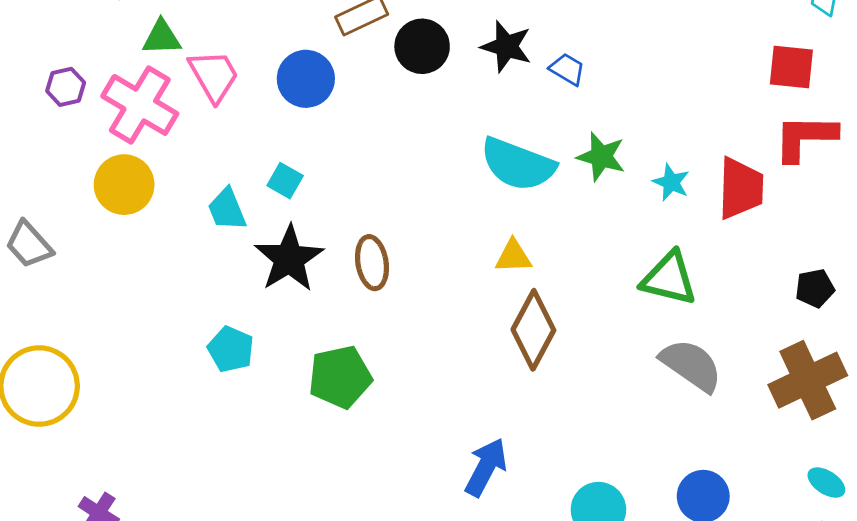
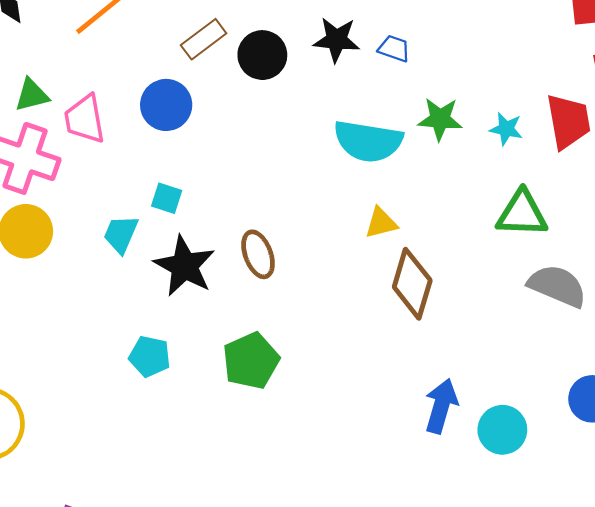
pink trapezoid: (214, 76) -> (85, 119), turned -148
cyan trapezoid: (227, 209) -> (121, 234), turned 57
blue arrow: (486, 467) -> (441, 406), moved

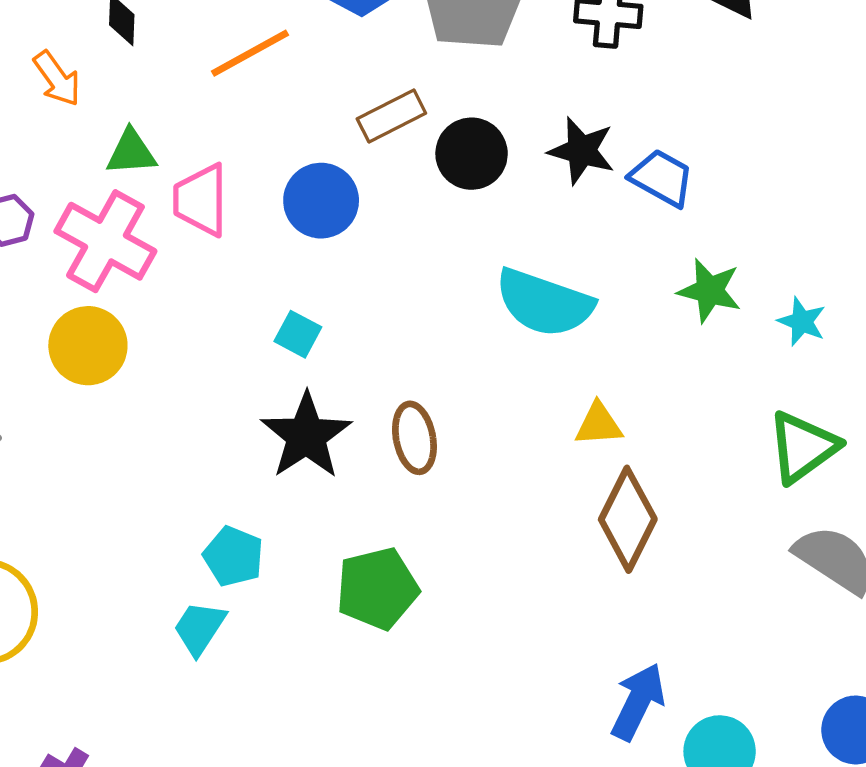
blue trapezoid: (394, 49) -> (662, 178), size x1.4
cyan semicircle: (368, 141) -> (544, 303), moved
green triangle: (522, 214) -> (803, 447), turned -48
cyan trapezoid: (121, 234) -> (199, 628), moved

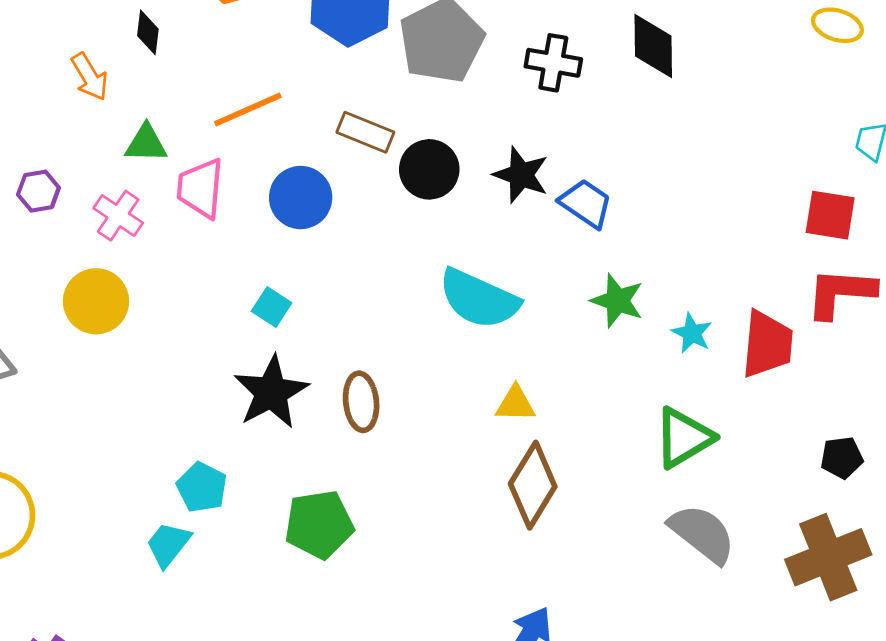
orange line: (250, 53) -> (248, 110), moved
brown rectangle: (391, 116) -> (365, 132), turned 44
pink cross: (105, 241) -> (118, 216), size x0.6

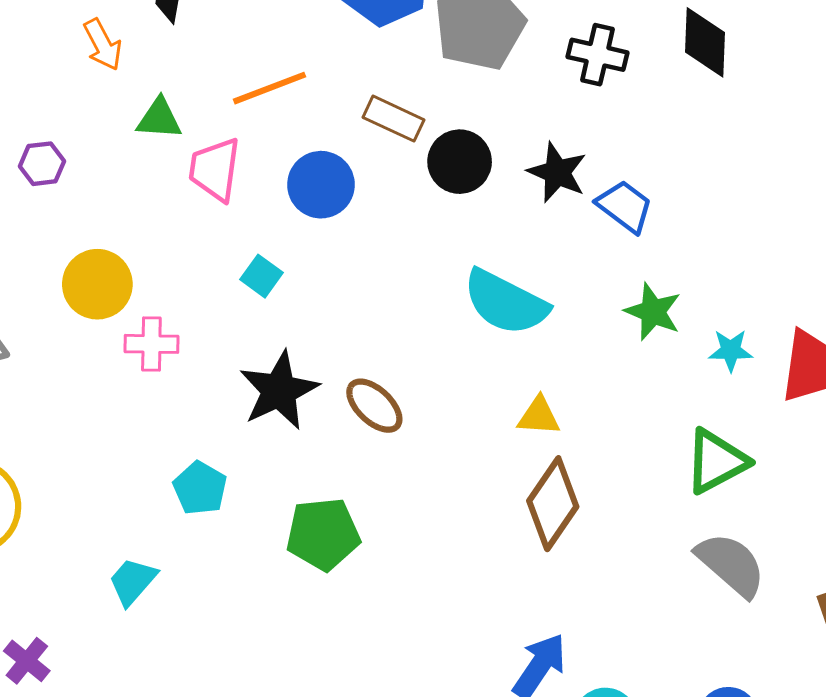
pink cross: (118, 216) -> (151, 344), moved, turned -36
cyan square: (272, 307) -> (262, 276), moved
cyan star: (692, 333) -> (731, 350), turned -30
brown ellipse: (361, 402) -> (374, 406), turned -44
cyan trapezoid: (168, 544) -> (132, 581), moved

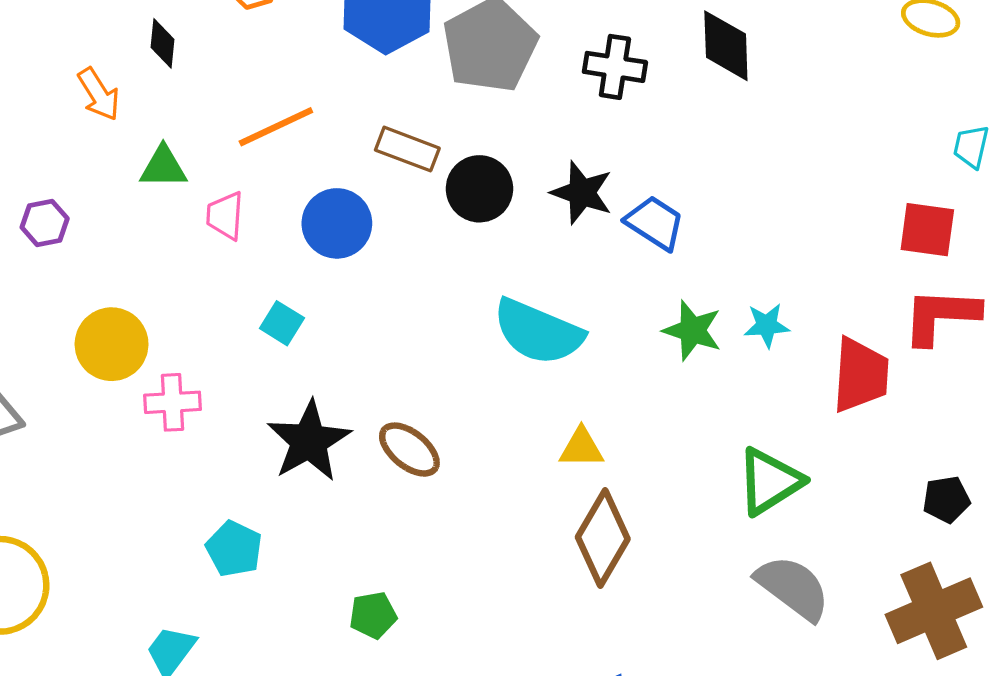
pink trapezoid: (215, 169) -> (225, 216), size x0.7
cyan star: (731, 350) -> (767, 325), moved
green pentagon: (323, 534) -> (373, 615), moved, size x0.6

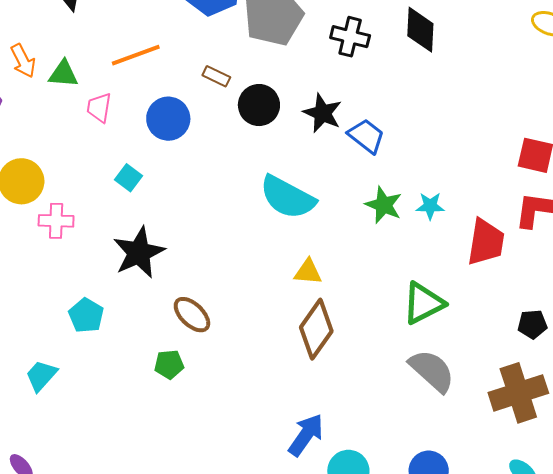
orange arrow: (99, 94) -> (23, 61), moved
brown rectangle: (407, 149) -> (216, 76), size x0.7
brown ellipse: (409, 450) -> (192, 315), moved

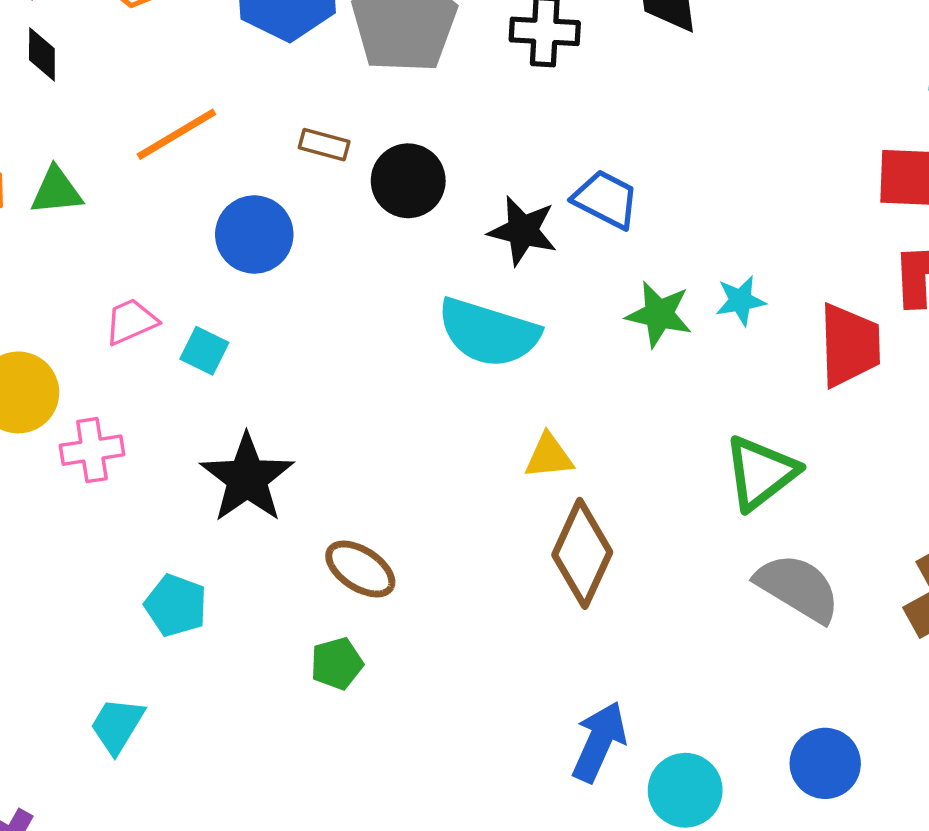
pink trapezoid: (99, 108) -> (131, 322), moved, turned 68
black star: (323, 113) -> (523, 231), moved

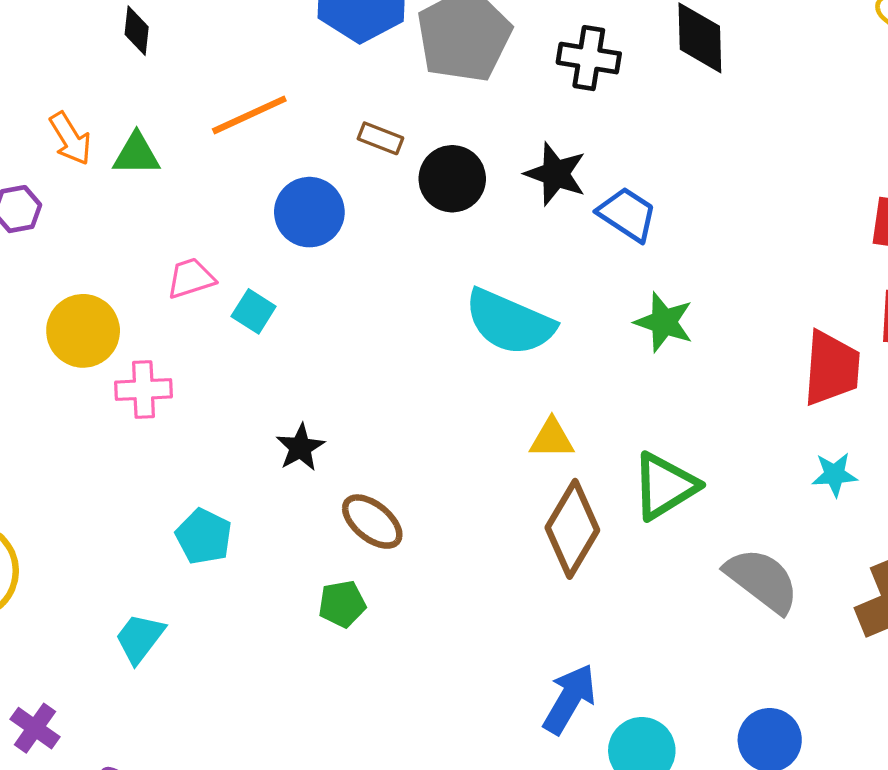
black star: (523, 231) -> (556, 174), moved
cyan star: (741, 301) -> (835, 474), moved
green triangle: (761, 473) -> (665, 486), moved
black star: (247, 478) -> (300, 447), moved, size x0.6

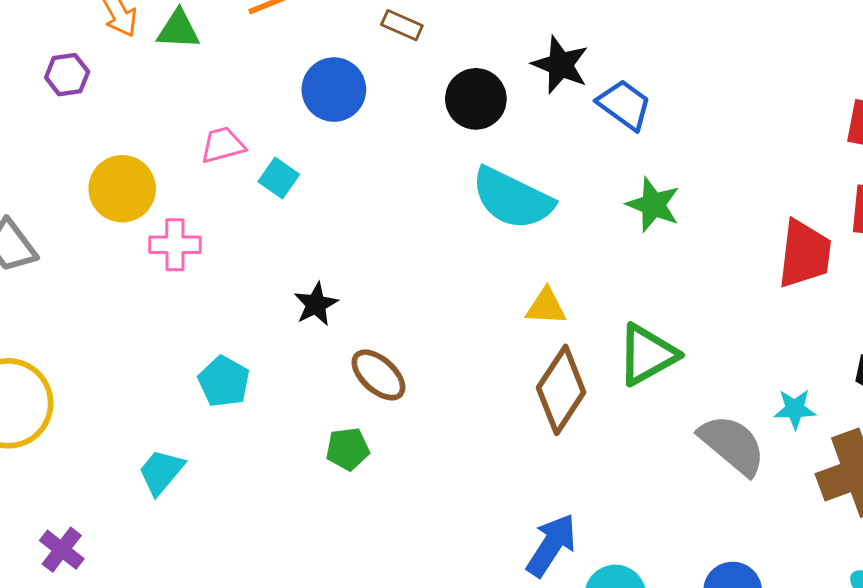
black circle: (452, 179) -> (476, 99), moved
cyan star: (835, 474) -> (795, 409), moved

